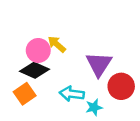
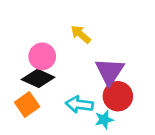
yellow arrow: (57, 44) -> (81, 34), moved
red circle: (121, 86) -> (118, 96), moved

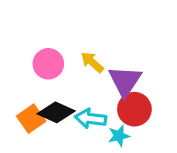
yellow arrow: (81, 34) -> (92, 62), moved
black diamond: (38, 78) -> (56, 112), moved

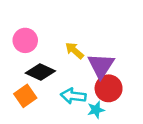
pink circle: (48, 64) -> (25, 40), moved
black diamond: (56, 112) -> (40, 72), moved

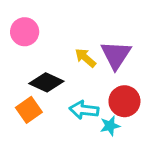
pink circle: (25, 40) -> (25, 32), moved
purple triangle: (101, 66) -> (116, 55), moved

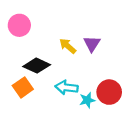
purple triangle: (116, 55) -> (92, 44), size x0.7
red circle: (124, 101) -> (109, 92), moved

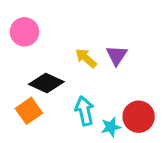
cyan arrow: (67, 87) -> (84, 111), turned 70

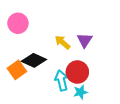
orange square: (29, 111) -> (17, 70), moved
red circle: (139, 117) -> (77, 72), moved

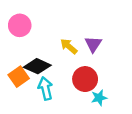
cyan arrow: (61, 80) -> (45, 88), moved
cyan star: (80, 92) -> (99, 98), moved

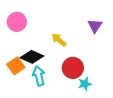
purple triangle: (93, 44) -> (95, 26), moved

